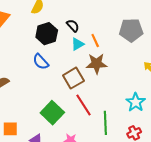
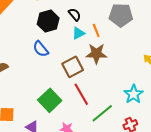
gray pentagon: (131, 30) -> (121, 15), moved
green line: (105, 123) -> (102, 113), turned 50

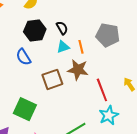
red line: (81, 94) -> (102, 90), moved
green square: (50, 100) -> (25, 109), turned -30

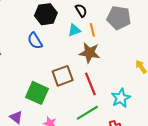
black semicircle: (62, 28) -> (81, 10), moved
brown square: (52, 79) -> (63, 76), moved
red line: (102, 90) -> (90, 84), moved

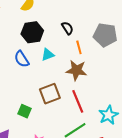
cyan triangle: (74, 30) -> (48, 55), moved
green square: (37, 93) -> (25, 111), size x0.6

